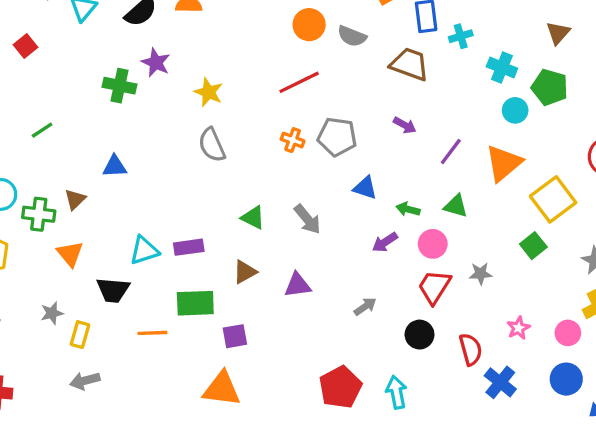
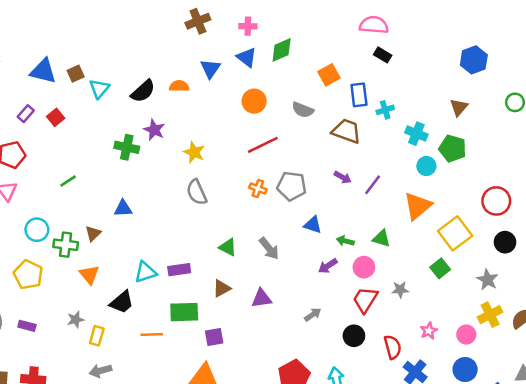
orange circle: (309, 25) -> (254, 101), moved
purple line: (451, 152) -> (373, 185), moved
black trapezoid: (113, 290) -> (122, 302), turned -45

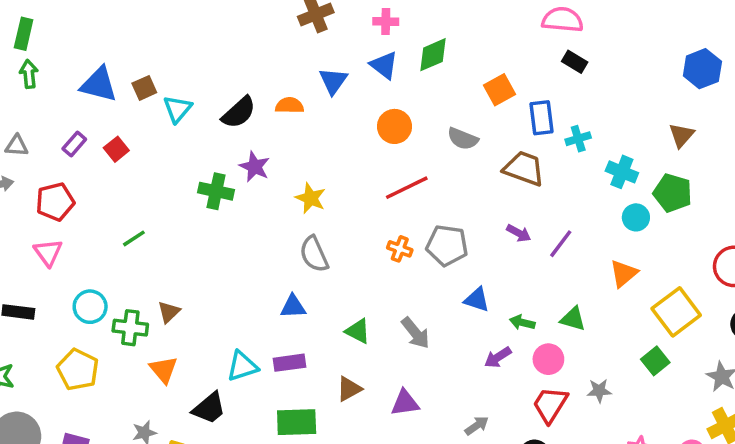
orange triangle: (418, 206) -> (624, 273), size x0.7
blue triangle: (123, 208) -> (293, 307), moved

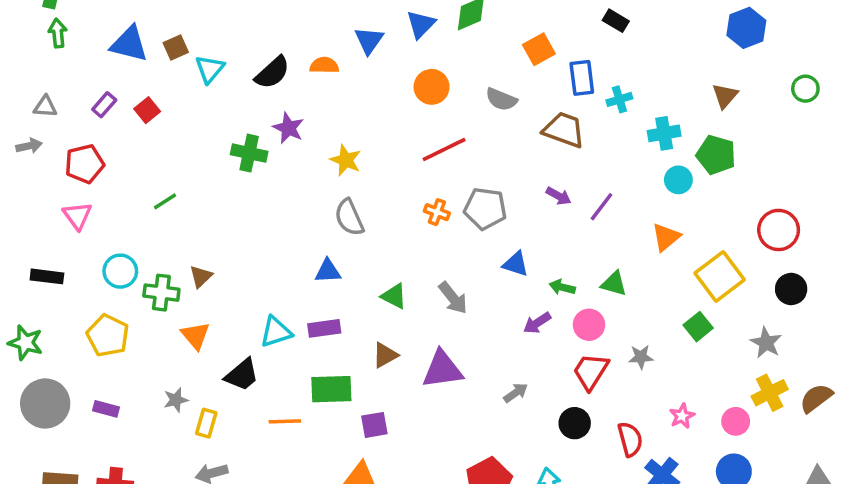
blue triangle: (384, 65) -> (421, 24), turned 36
cyan cross: (622, 172) -> (664, 133), turned -32
purple triangle: (405, 403) -> (442, 369), size x1.4

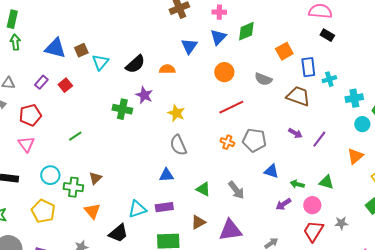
orange semicircle: (324, 65) -> (167, 69), moved

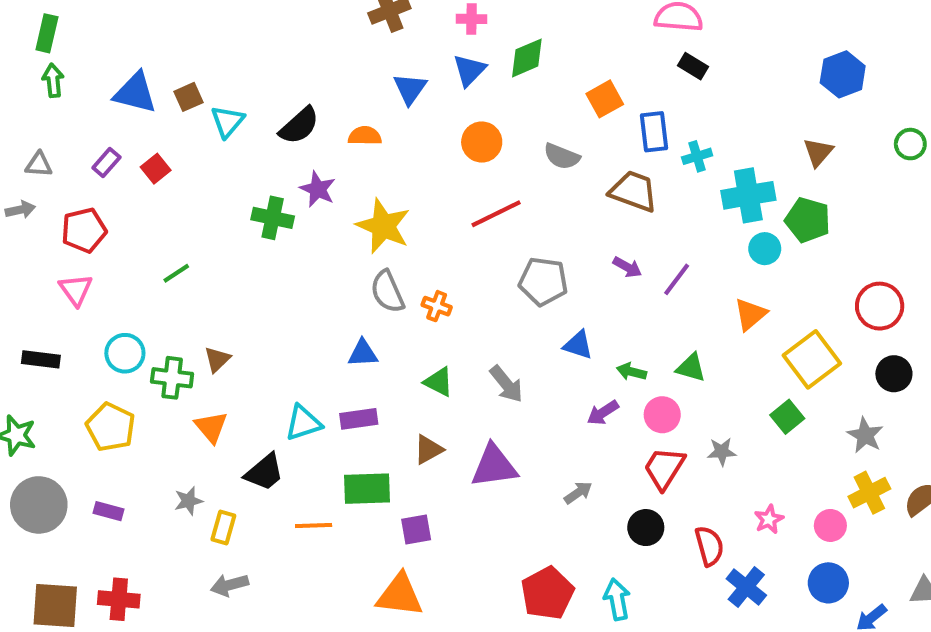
cyan cross: (354, 98) -> (748, 195), size x1.4
yellow star: (176, 113) -> (383, 226), size x1.5
orange cross: (227, 142) -> (437, 306), moved

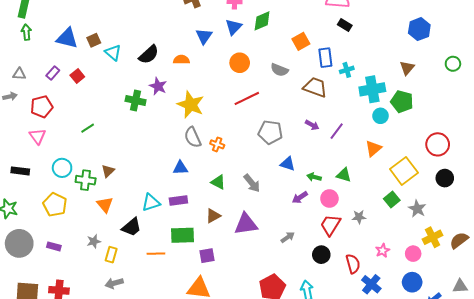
cyan triangle: (227, 121) -> (113, 53), turned -30
gray star: (865, 435) -> (417, 209), moved

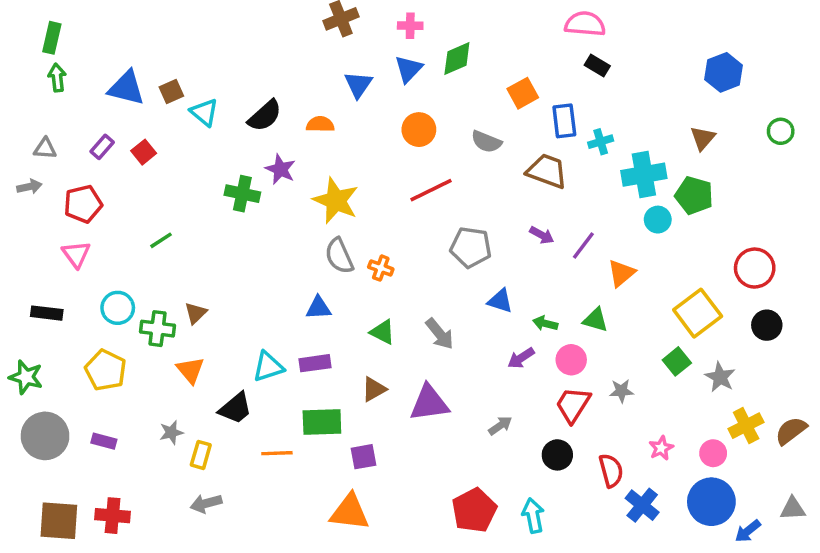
orange triangle: (373, 148) -> (621, 273), moved
blue circle: (412, 282) -> (711, 502), size x1.4

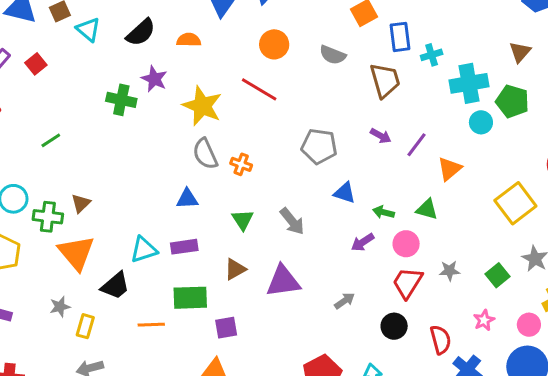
brown trapezoid: (547, 171) -> (385, 80), turned 54
red line: (431, 190) -> (259, 89), moved, turned 57
green triangle: (383, 332) -> (243, 220), turned 30
green square: (677, 361) -> (497, 275), moved
orange triangle: (190, 370) -> (76, 253), size x1.5

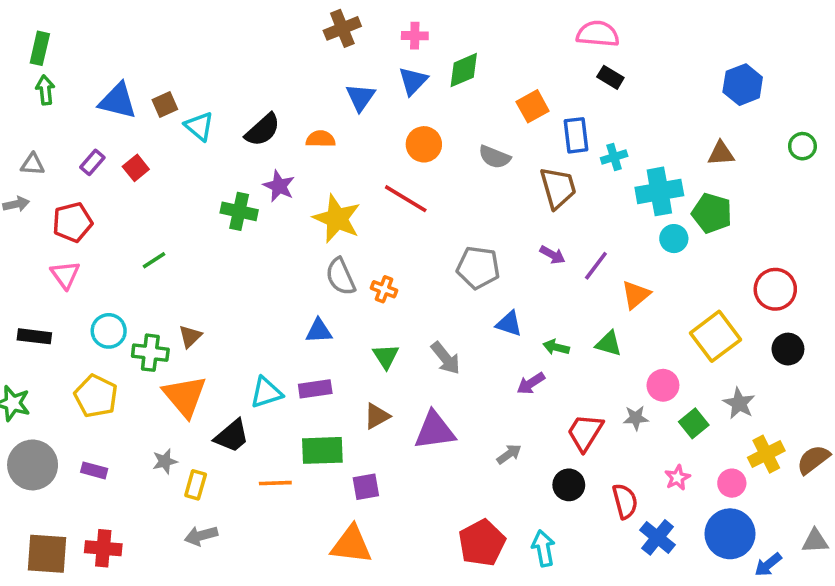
brown triangle: (520, 52) -> (721, 153), turned 45
pink circle: (406, 244) -> (663, 385), moved

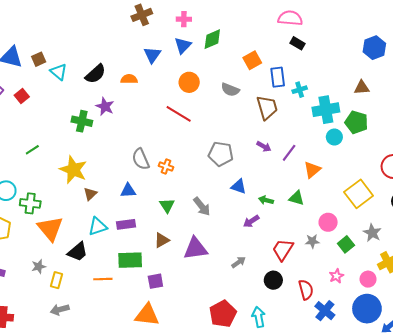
yellow star: (337, 219) -> (73, 170), moved
brown triangle: (190, 336) -> (90, 194), moved

